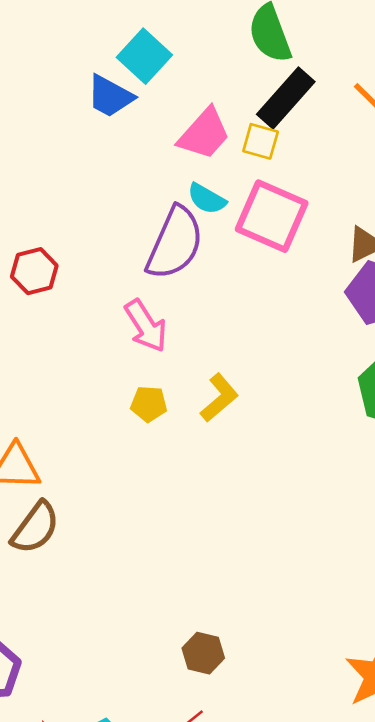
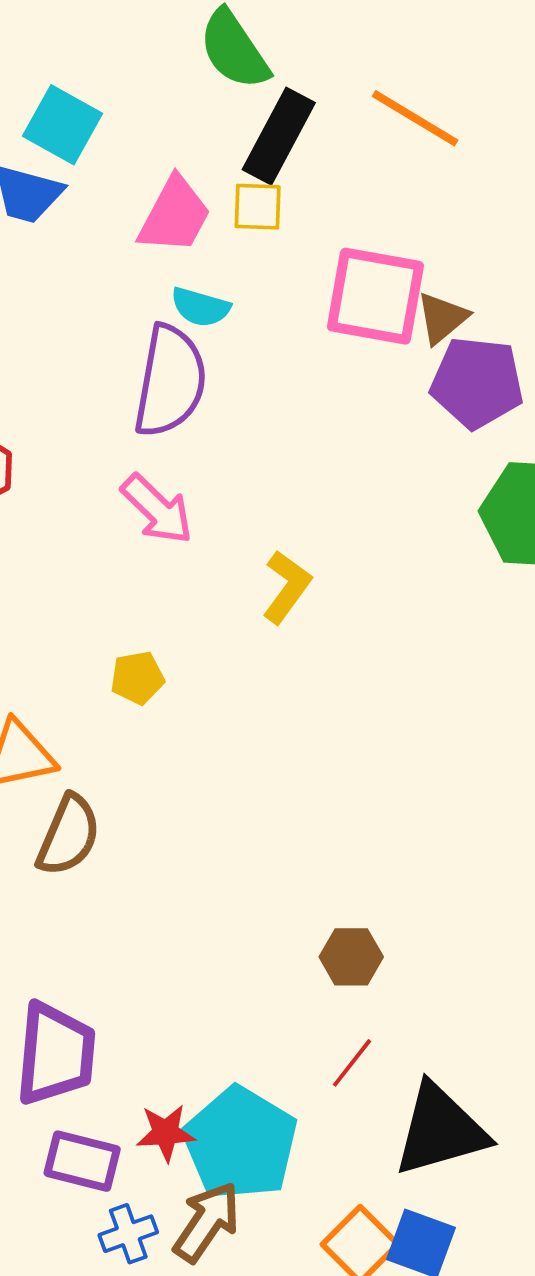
pink square: (272, 216) -> (375, 296), moved
yellow pentagon: (149, 404) -> (137, 678), moved

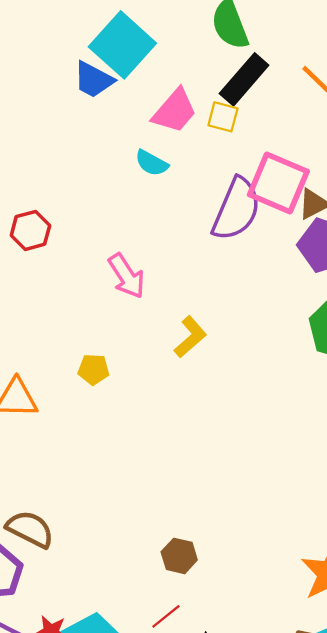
cyan square: (62, 125) -> (122, 45), size x1.4
cyan semicircle: (200, 307) -> (152, 163), moved
purple semicircle: (170, 381) -> (236, 209), moved
brown semicircle: (69, 835) -> (30, 529), moved, turned -99

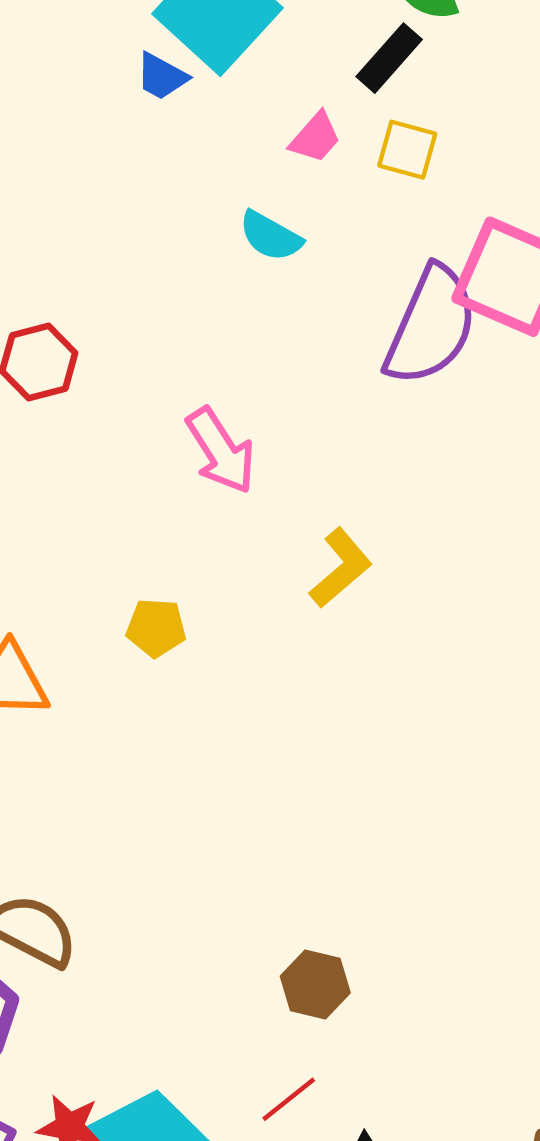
black rectangle: (244, 79) -> (389, 58), moved, size x0.7
blue trapezoid: (94, 80) -> (162, 76), size x0.7
pink trapezoid: (175, 111) -> (315, 138), size x0.6

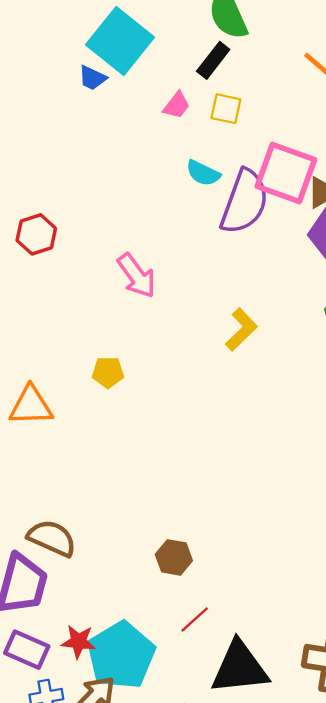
cyan semicircle: (270, 236) -> (203, 173), moved
yellow L-shape: (341, 568) -> (241, 330), moved
brown hexagon: (315, 985) -> (174, 557), moved

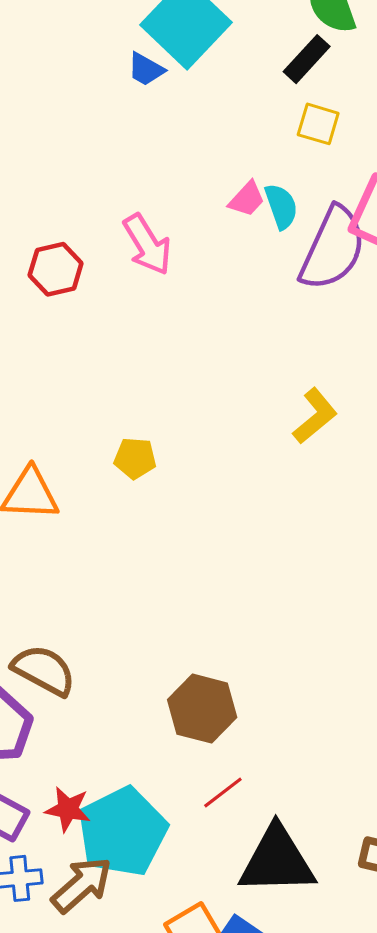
pink trapezoid: (176, 105) -> (247, 199), moved
cyan semicircle: (203, 173) -> (281, 206), turned -140
pink arrow: (137, 276) -> (147, 244), moved
brown hexagon: (174, 557) -> (202, 709), size x1.4

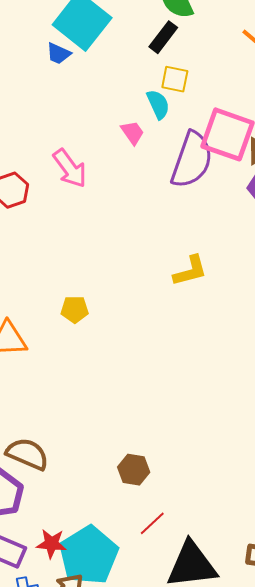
pink trapezoid: (247, 199) -> (132, 133), turned -72
cyan semicircle: (281, 206) -> (158, 104), moved
yellow L-shape: (315, 416) -> (190, 271), turned 30
brown hexagon: (202, 709) -> (134, 470), size x0.7

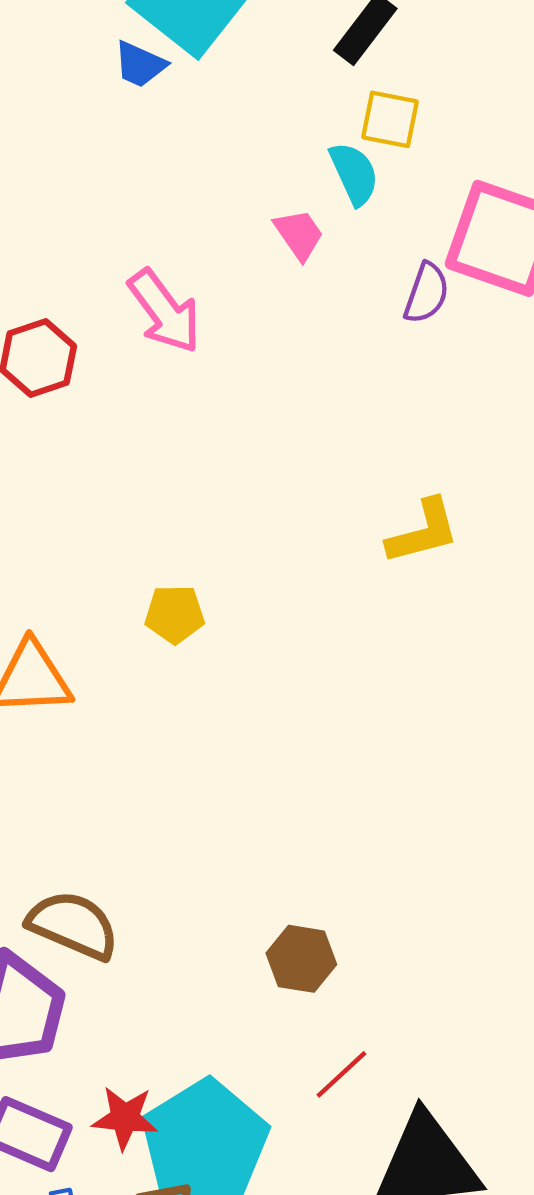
purple semicircle: (192, 160) -> (427, 293), size x0.5

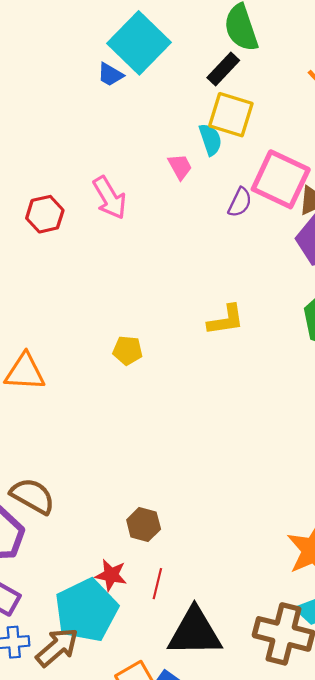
yellow square: (390, 119) -> (231, 115), size x1.5
yellow pentagon: (175, 614) -> (128, 350), moved
red line: (341, 1074) -> (157, 584), turned -40
red star: (125, 1118) -> (111, 575), moved

